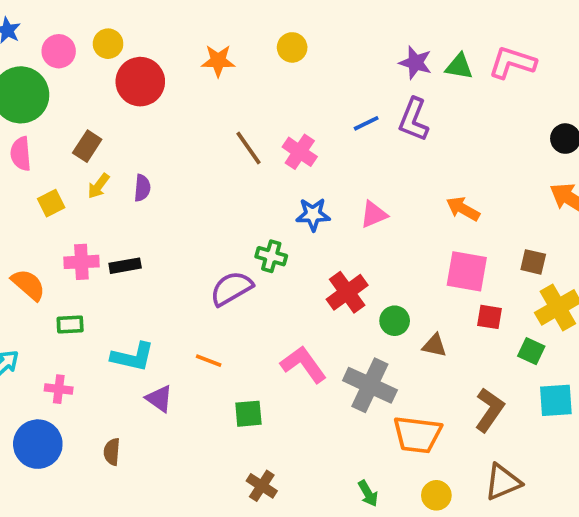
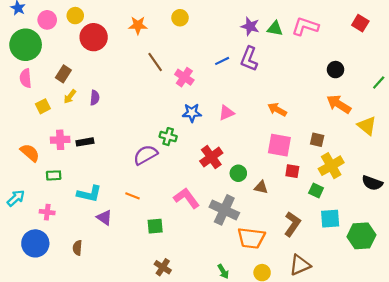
brown line: (248, 148) -> (155, 62), moved

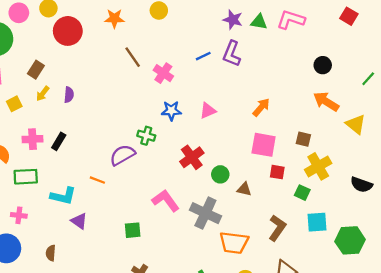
orange arrow: (277, 110) -> (261, 107), turned 102
black rectangle: (85, 142) -> (59, 141), turned -49
green rectangle: (54, 175) -> (26, 177), size x1.5
orange line: (132, 196) -> (97, 180), moved

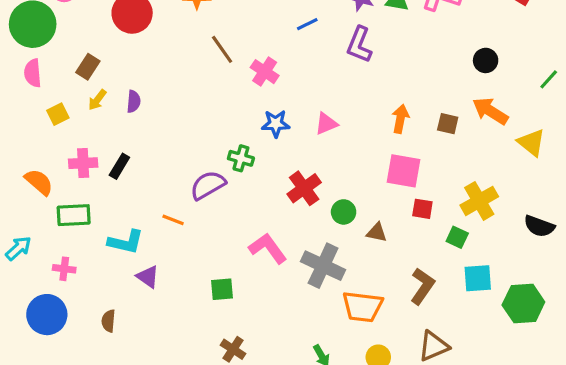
blue line: (203, 56) -> (307, 24), moved
orange arrow: (261, 107) -> (400, 119), turned -30
brown square: (303, 139) -> (448, 124), moved

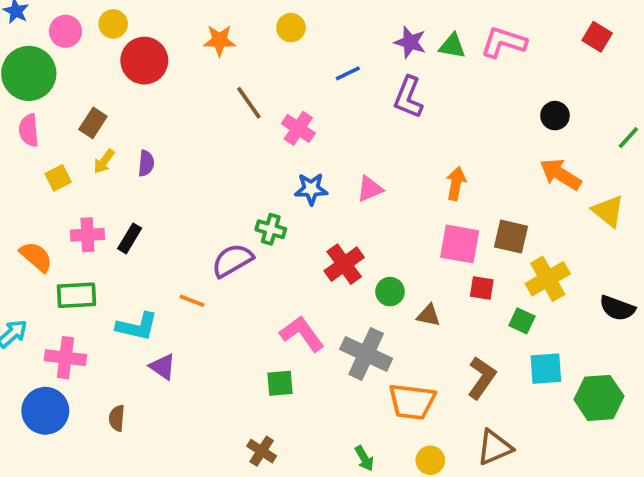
brown square: (448, 124) -> (511, 237), moved, size x1.4
pink cross: (64, 269) -> (65, 358), size x1.5
green square: (222, 289) -> (280, 383), moved

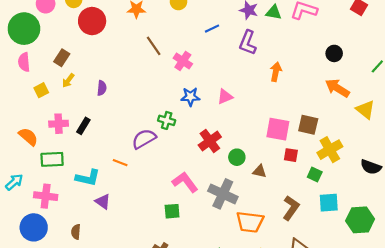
purple semicircle: (146, 163) -> (102, 88), moved
orange arrow: (456, 183) -> (276, 72), moved

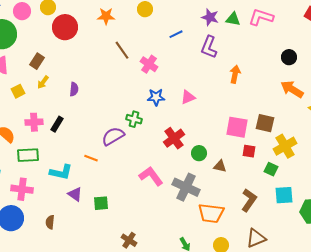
green square: (172, 211) -> (101, 203), moved

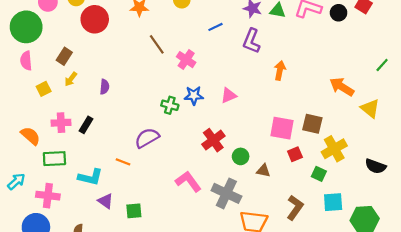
black circle: (289, 57) -> (339, 13), moved
green cross: (134, 119) -> (170, 105), moved
red square: (249, 151) -> (295, 154), turned -32

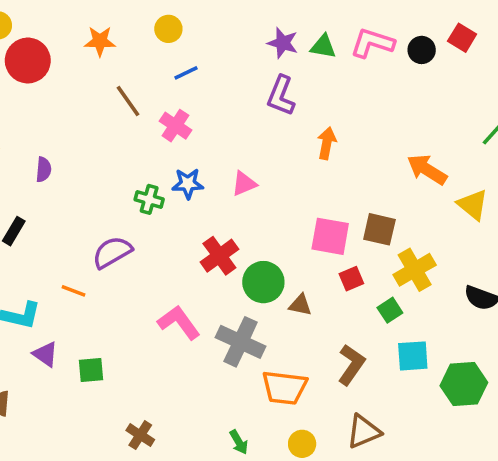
blue line: (216, 27) -> (186, 73), moved
green circle: (241, 156) -> (263, 282), size x1.5
green square: (319, 174) -> (390, 310), turned 32

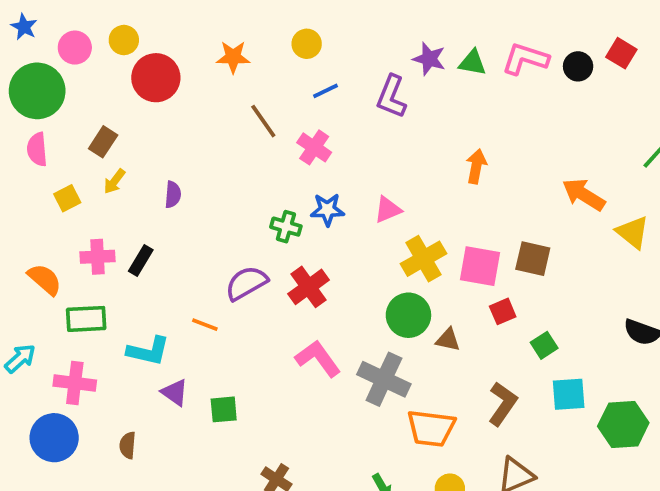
purple L-shape: (281, 96) -> (391, 97), moved
red cross: (219, 256) -> (309, 287), moved
yellow cross: (415, 270) -> (423, 259), moved

